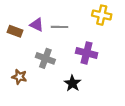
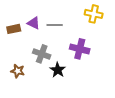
brown rectangle: (15, 31) -> (14, 29), turned -32
black star: (72, 83) -> (58, 70), moved

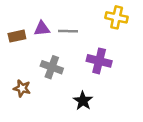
purple triangle: (34, 23) -> (42, 29), turned -32
black star: (58, 70) -> (83, 101), moved

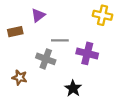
purple triangle: (42, 29) -> (38, 15), moved, turned -32
gray line: (68, 31) -> (60, 40), moved

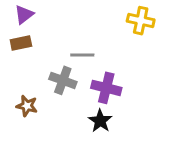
purple triangle: (38, 15) -> (24, 15), moved
purple cross: (87, 53) -> (106, 88), moved

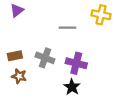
brown rectangle: (21, 43) -> (15, 56), moved
gray line: (82, 55) -> (68, 28), moved

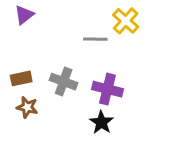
yellow cross: (101, 15) -> (126, 21), moved, turned 30

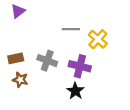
yellow cross: (126, 21) -> (98, 39), moved

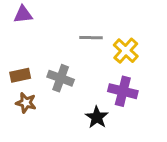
purple triangle: (18, 11) -> (23, 14), turned 32
purple cross: (80, 66) -> (123, 91), moved

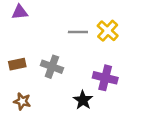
yellow cross: (126, 51) -> (108, 31), moved
brown star: (26, 103) -> (22, 101), moved

